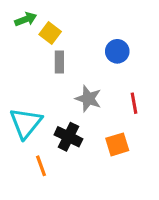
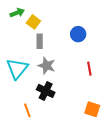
gray star: (88, 99) -> (47, 66), moved
cyan triangle: (26, 123) -> (17, 69), moved
orange square: (117, 144) -> (92, 109), moved, turned 35

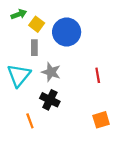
blue circle: (78, 34) -> (67, 32), moved, size x1.6
gray rectangle: (40, 41) -> (34, 48), moved
orange square: (92, 109) -> (101, 120), turned -35

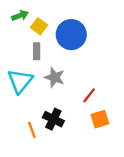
red line: (98, 75) -> (89, 95), moved, turned 48
black cross: (50, 100) -> (53, 119), moved
orange square: (101, 120) -> (100, 119), moved

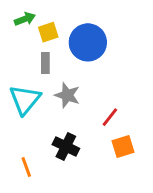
yellow square: (39, 26) -> (48, 32), turned 35
orange line: (32, 130) -> (26, 167), moved

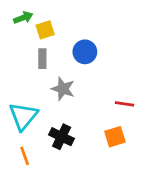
blue circle: (88, 42) -> (85, 52), moved, size x0.7
cyan triangle: (25, 100) -> (23, 116), moved
red line: (110, 117) -> (125, 104), moved, turned 60

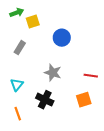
gray rectangle: (42, 59) -> (20, 48), moved, turned 32
gray star: (63, 89) -> (53, 73), moved
cyan triangle: (23, 116) -> (17, 85), size x0.6

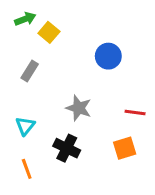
yellow square: (33, 22) -> (49, 32), turned -32
blue circle: (62, 38) -> (108, 56), moved

